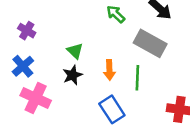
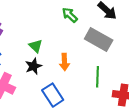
green line: (137, 78) -> (98, 77), moved
blue rectangle: (112, 109) -> (53, 95), moved

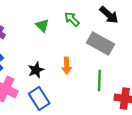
green triangle: (36, 46) -> (42, 25), moved
blue rectangle: (53, 95) -> (39, 99), moved

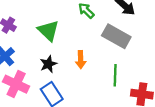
green triangle: (42, 25) -> (48, 31), moved, size x1.5

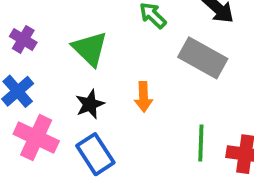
green line: (115, 75) -> (201, 143), moved

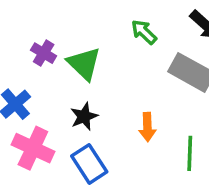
purple cross: (23, 39) -> (44, 53), moved
orange arrow: (143, 97) -> (147, 127), moved

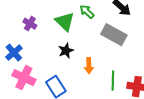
green triangle: (84, 64) -> (65, 22), moved
black star: (84, 116) -> (66, 51), moved

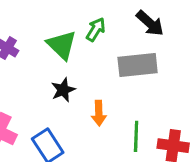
green arrow: (87, 12) -> (96, 29), turned 77
gray rectangle: (114, 35) -> (138, 65), turned -35

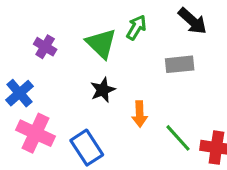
gray rectangle: (138, 65) -> (180, 64), size x0.7
green line: (136, 136) -> (178, 138), turned -44

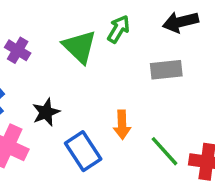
black arrow: (192, 21) -> (180, 22), turned 124
black star: (103, 90) -> (46, 112), moved
blue rectangle: (87, 148) -> (83, 151), moved

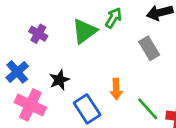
green triangle: (80, 47) -> (84, 31), turned 40
gray rectangle: (166, 70) -> (149, 48), turned 65

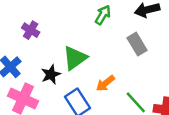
green triangle: (84, 31) -> (75, 58), moved
orange arrow: (116, 89) -> (105, 83), turned 54

